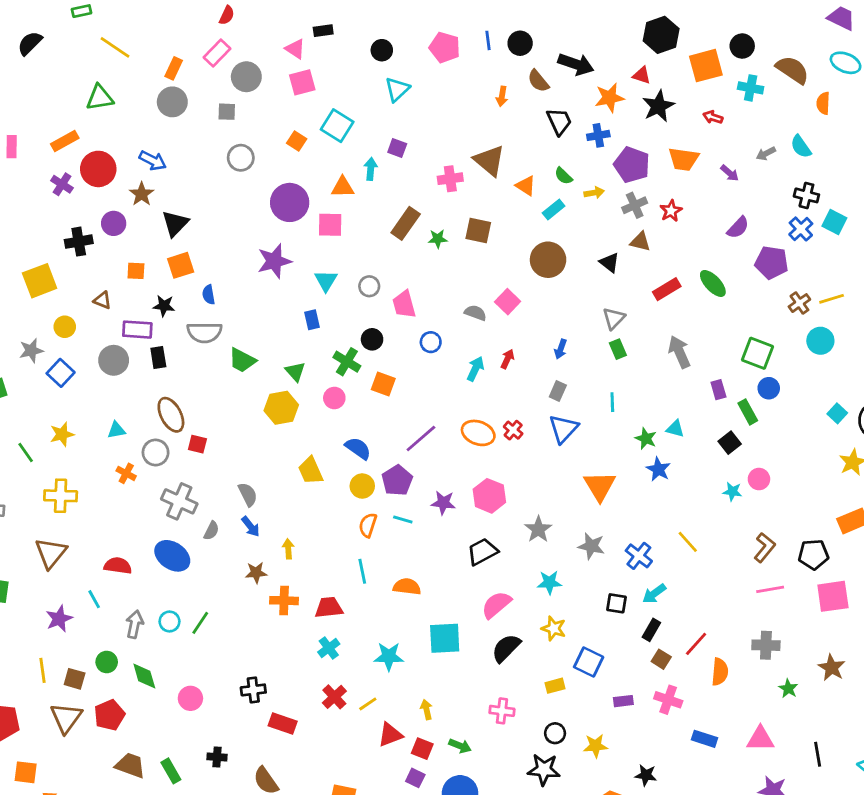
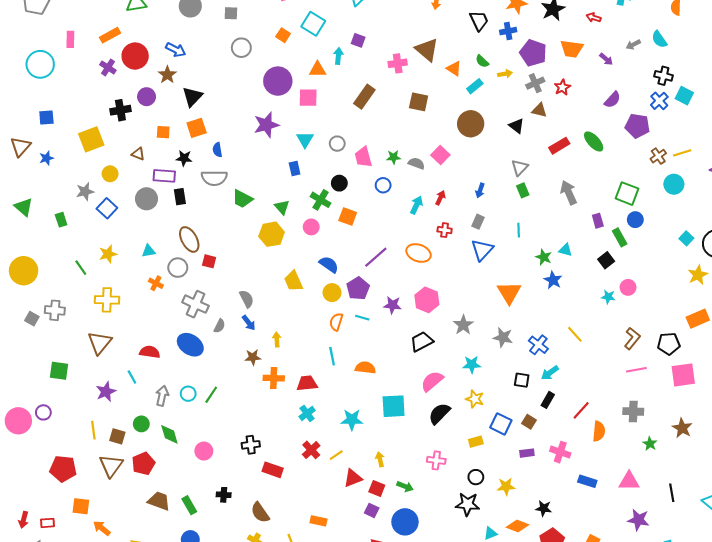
green star: (438, 239) -> (394, 157), moved
red cross: (513, 430) -> (445, 230), moved, turned -32
brown square: (661, 659) -> (529, 422), moved

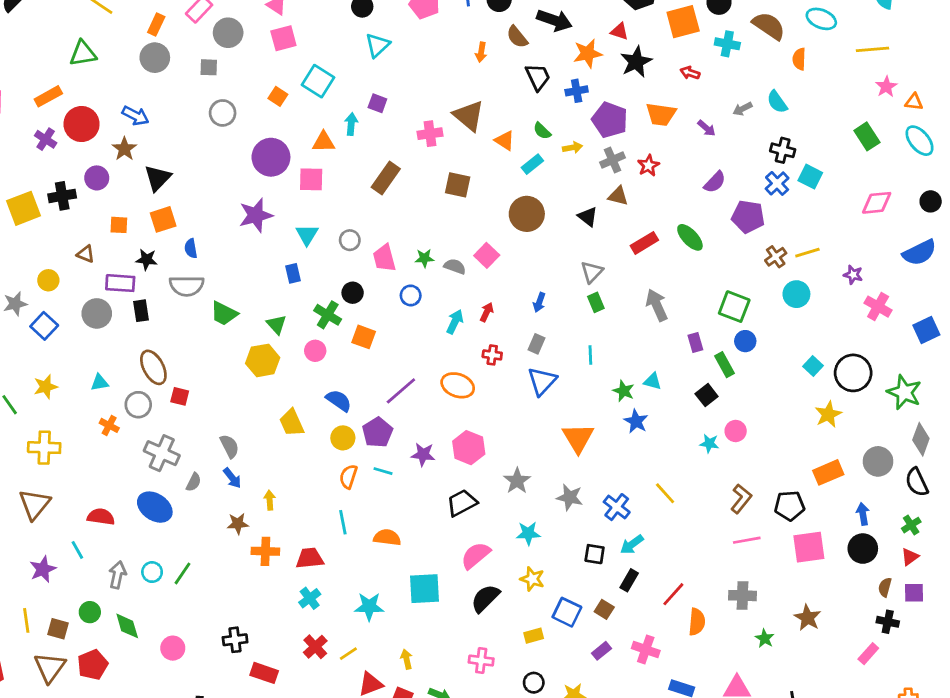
yellow square: (91, 139) -> (23, 208), moved
purple rectangle: (527, 453) -> (601, 651), turned -32

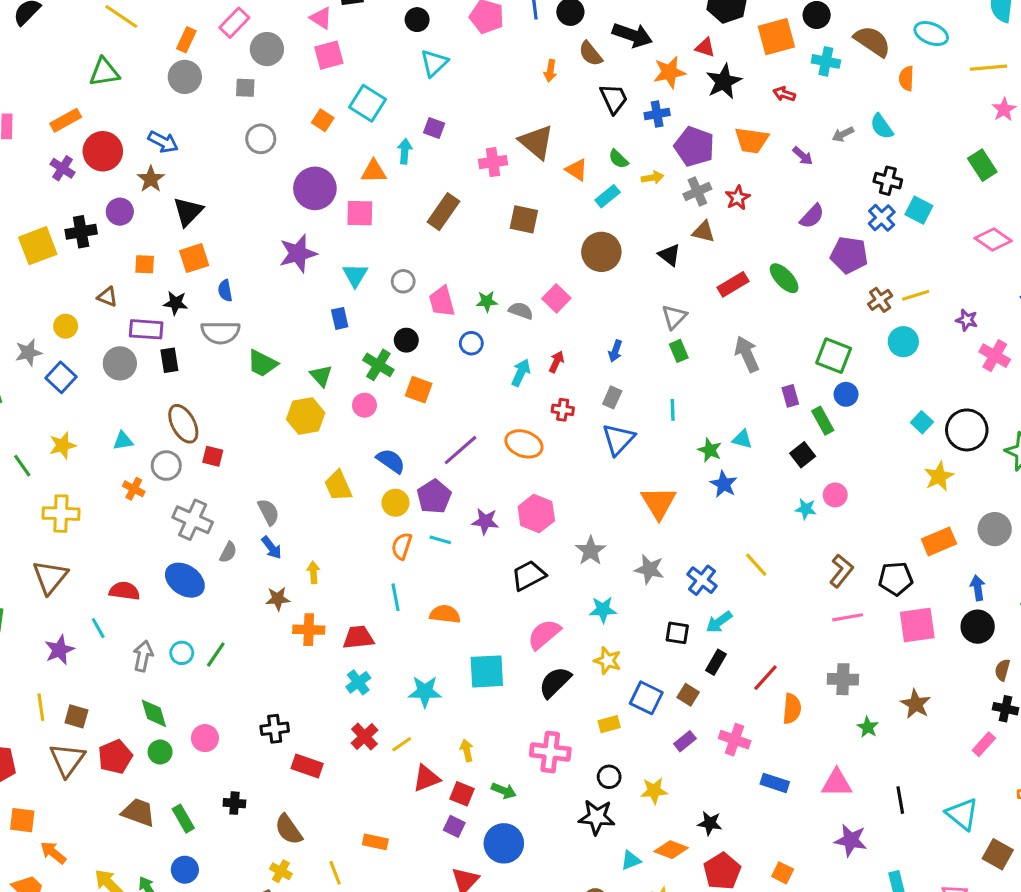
pink diamond: (877, 203) -> (993, 239), turned 40
green circle: (90, 612) -> (160, 752), moved
pink cross: (481, 661) -> (550, 752), size x1.4

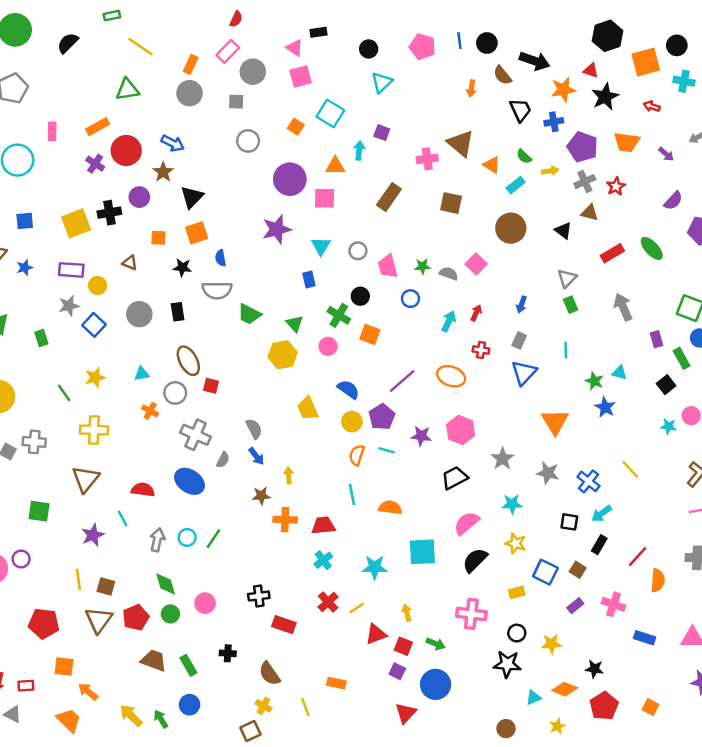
purple rectangle: (146, 329) -> (71, 270), moved

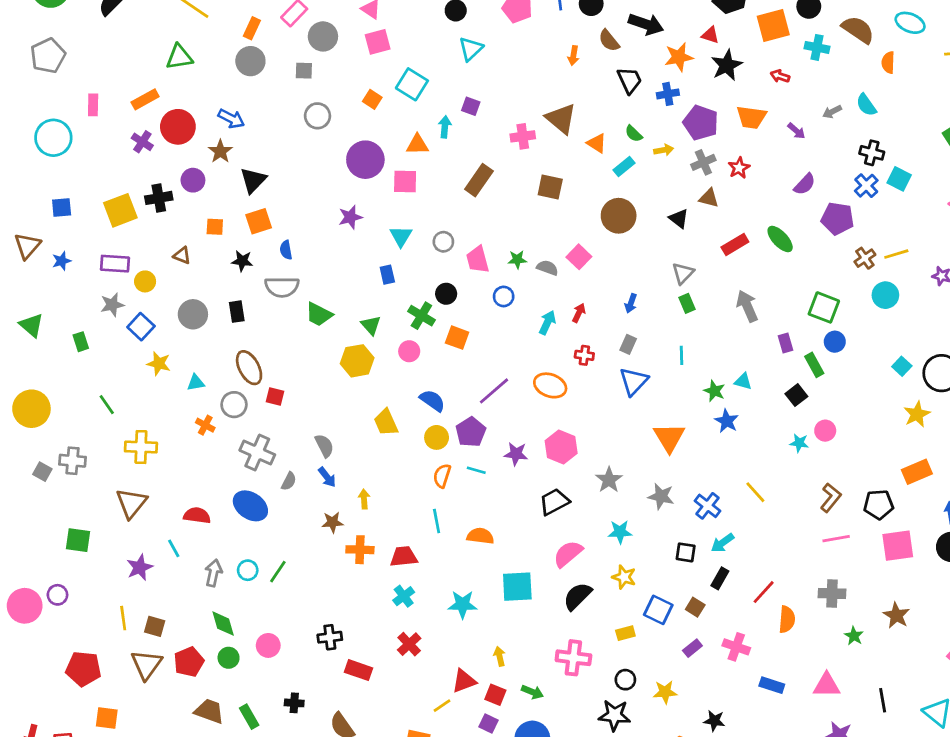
purple star: (277, 229) -> (350, 217), size x0.7
yellow star: (95, 377) -> (159, 364), moved, turned 30
yellow line: (357, 608) -> (442, 706), moved

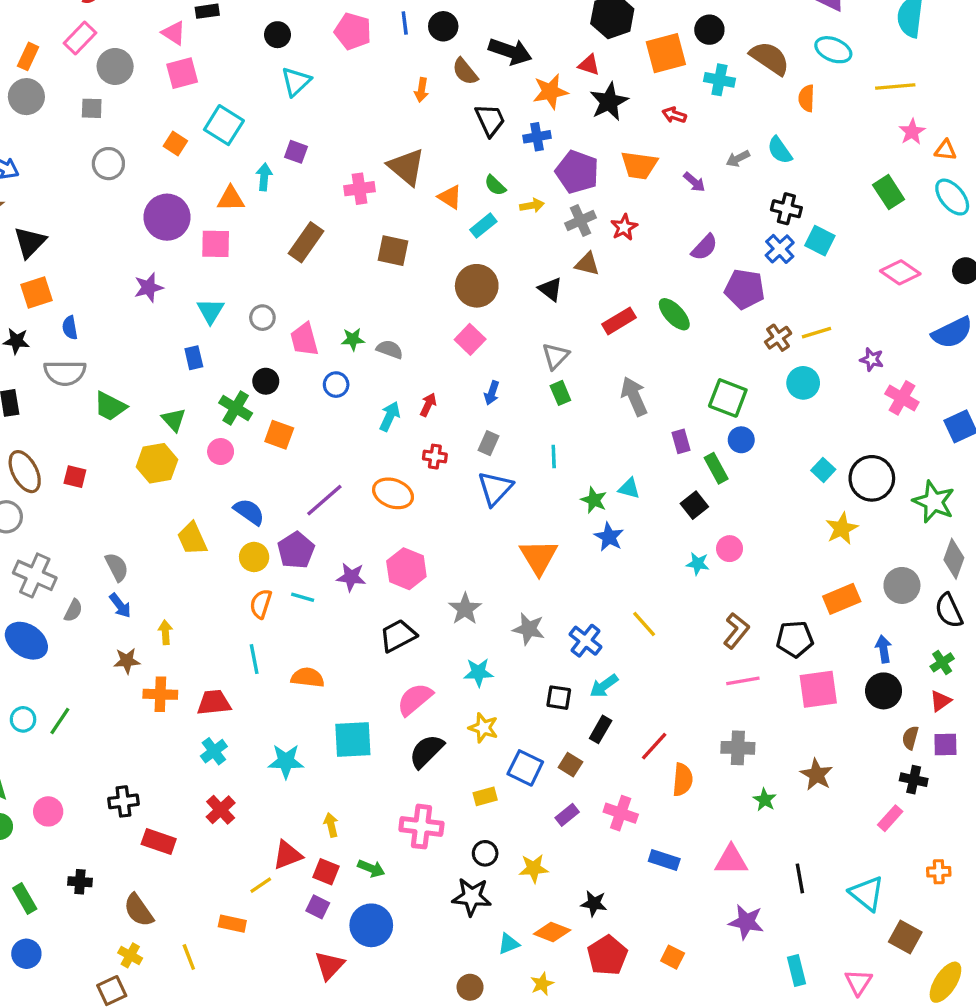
pink square: (579, 257) -> (470, 339), moved
red square: (275, 396) -> (75, 477), moved

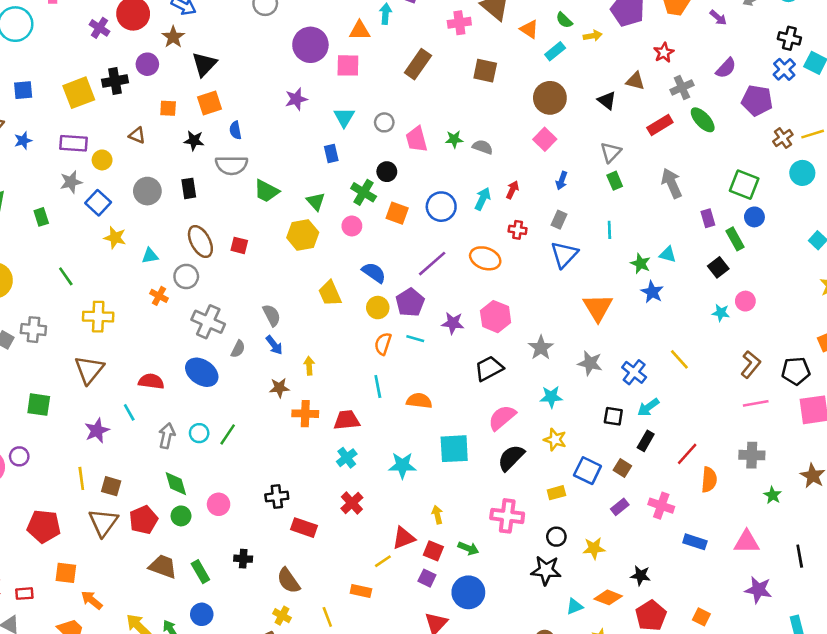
gray cross: (581, 220) -> (682, 87), moved
blue circle: (336, 385) -> (441, 207), moved, size x1.5

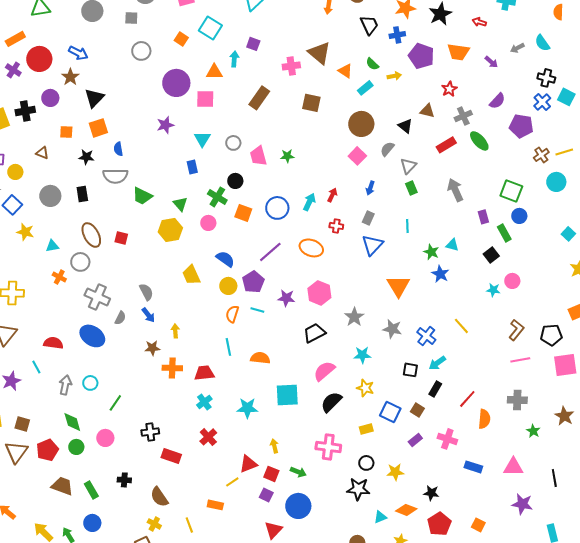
gray semicircle: (483, 147) -> (387, 149), moved, turned -70
green line: (228, 434) -> (115, 403), moved

